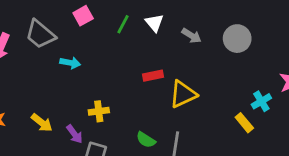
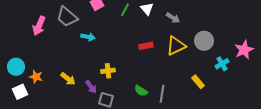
gray circle: (237, 39) -> (204, 41), moved
yellow triangle: (183, 94) -> (176, 46), moved
yellow rectangle: (244, 123) -> (198, 82), moved

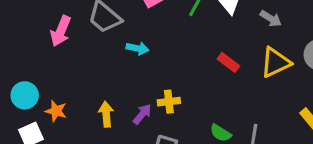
red rectangle: (146, 46) -> (228, 62), turned 48
yellow arrow: (68, 79) -> (106, 114), turned -133
purple arrow: (91, 87) -> (142, 114), moved, turned -104

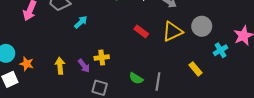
cyan arrow: (138, 48) -> (81, 22), turned -56
purple arrow: (142, 114) -> (84, 66), turned 104

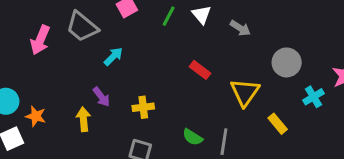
yellow triangle: (173, 31) -> (245, 92), moved, turned -30
purple arrow: (84, 66) -> (101, 97), moved

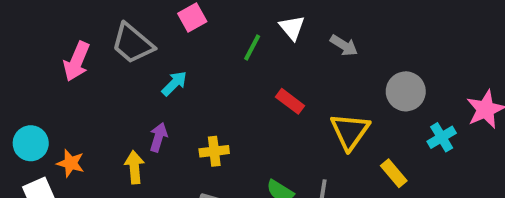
green line: (169, 16) -> (252, 47), moved
purple arrow: (101, 97) -> (158, 137), turned -126

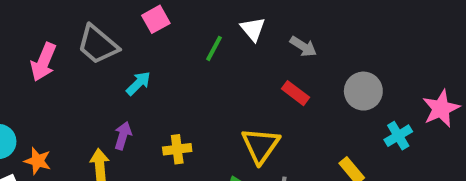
red rectangle: (290, 101) -> (295, 93), moved
yellow triangle: (350, 131) -> (261, 145), moved

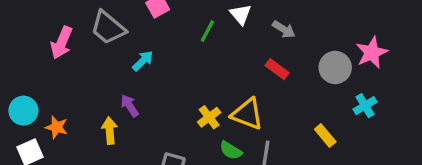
pink star: (441, 109) -> (372, 53), moved
purple arrow: (123, 136) -> (130, 106), turned -50
yellow triangle: (261, 145) -> (247, 114), turned -44
yellow cross: (177, 149) -> (209, 117), moved, turned -30

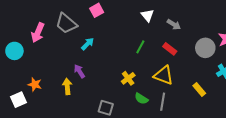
green line: (207, 31) -> (140, 47), moved
cyan circle: (23, 111) -> (14, 51), moved
yellow triangle: (247, 114) -> (164, 75), moved

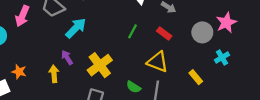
cyan arrow: (88, 44) -> (76, 28), size x1.5
yellow cross: (128, 78) -> (100, 65), moved, size x1.6

